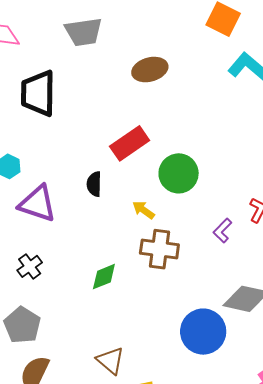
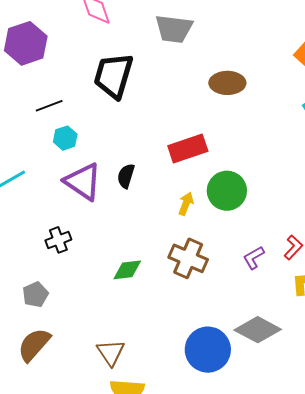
black semicircle: (94, 184) -> (126, 176), moved
yellow arrow: (144, 210) -> (186, 204), moved, turned 60
gray pentagon: (22, 325) -> (35, 295), size x0.7

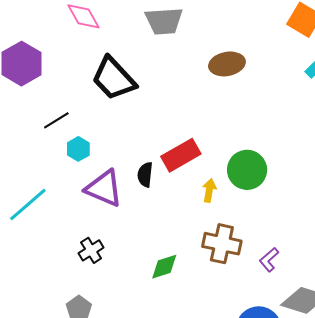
black trapezoid: (113, 76) -> (114, 78), turned -48
red rectangle: (188, 148) -> (181, 155), moved
purple L-shape: (254, 258) -> (269, 260), moved

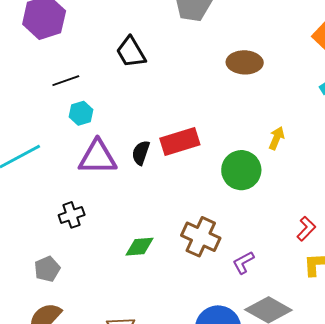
black trapezoid: (114, 78) -> (131, 52), size x0.7
purple triangle: (104, 188) -> (98, 157), turned -36
yellow arrow: (209, 190) -> (277, 138), moved

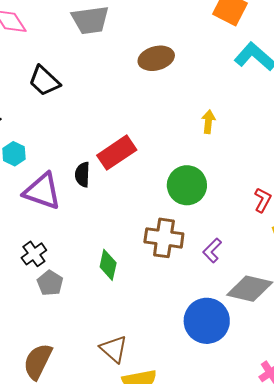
purple triangle: (98, 157) -> (42, 191), turned 36
green circle: (241, 170) -> (187, 185), moved
green diamond: (140, 247) -> (108, 265), turned -56
gray pentagon: (47, 269) -> (50, 283), moved

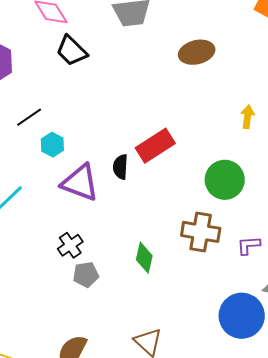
black trapezoid: (44, 81) -> (72, 51), moved
purple L-shape: (212, 250) -> (249, 245), turned 40
gray pentagon: (50, 283) -> (86, 275), turned 30

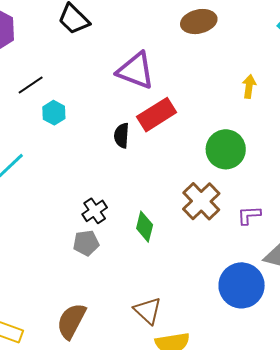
purple triangle: (80, 183) -> (136, 71), moved
brown cross: (201, 232) -> (201, 201), turned 36
black cross: (70, 245) -> (95, 211), moved

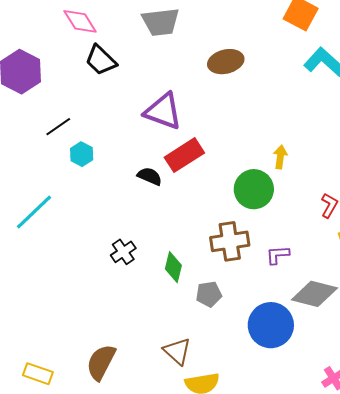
yellow arrow: (249, 86) -> (280, 157), moved
black semicircle: (122, 136) -> (150, 176), turned 110
brown cross: (201, 201) -> (230, 241), turned 36
gray pentagon: (86, 243) -> (209, 294), moved

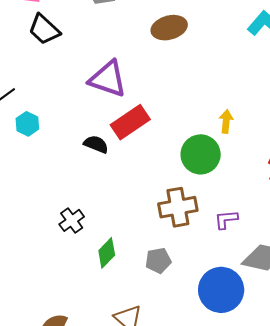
green diamond: (173, 267) -> (107, 253), moved, turned 32

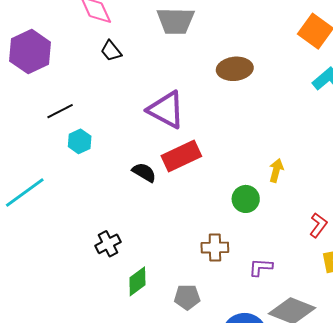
black trapezoid: (44, 29) -> (111, 51), size x0.7
green circle: (201, 154) -> (246, 199), size x0.7
brown cross: (178, 207) -> (215, 248), size x0.7

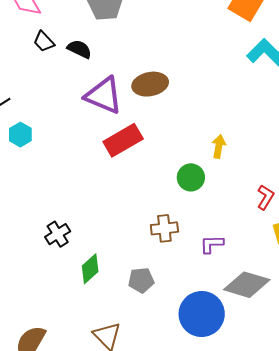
brown ellipse: (235, 69) -> (150, 84), moved
black semicircle: (144, 172) -> (79, 49), moved

